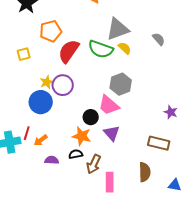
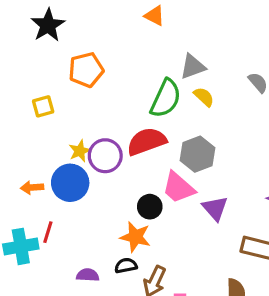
gray triangle: (118, 29) -> (193, 67), size x0.7
green semicircle: (101, 49) -> (166, 98), turned -85
red semicircle: (69, 51) -> (147, 141), moved, turned 35
purple triangle: (112, 133) -> (215, 208), moved
orange arrow: (41, 140) -> (32, 188), moved, turned 32

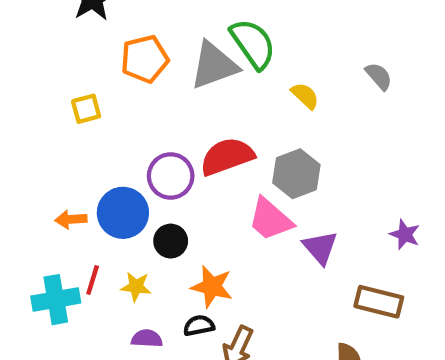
gray triangle: (193, 67) -> (214, 65), moved, size x1.4
green semicircle: (166, 98) -> (253, 44), moved, turned -60
yellow star: (80, 151) -> (136, 287), moved, turned 30
black circle: (150, 207) -> (171, 241), moved

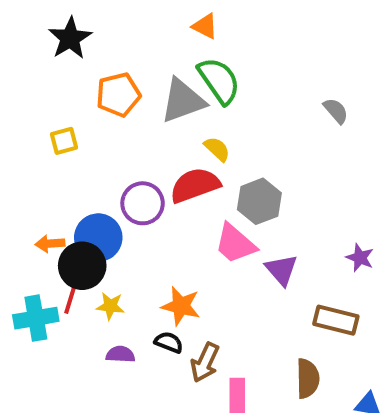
yellow semicircle: (305, 96) -> (217, 149), moved
black circle: (171, 241) -> (82, 266), moved, size x1.5
black semicircle: (199, 326) -> (169, 342), turned 32

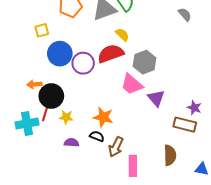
blue circle: (98, 238) -> (60, 54), moved
purple star: (360, 258) -> (194, 108), moved

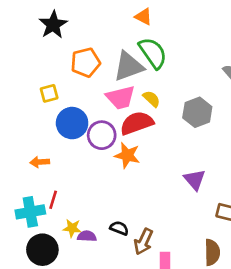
gray hexagon: (145, 62) -> (197, 112), moved
pink trapezoid: (132, 84) -> (121, 97), moved, turned -55
black circle: (51, 96) -> (42, 250), moved
yellow star: (66, 117) -> (72, 228), moved
orange star: (103, 117) -> (127, 155), moved

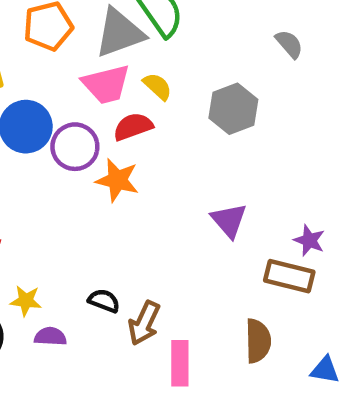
red semicircle: (137, 123) -> (133, 127), size x0.7
purple semicircle: (87, 236) -> (50, 336), moved

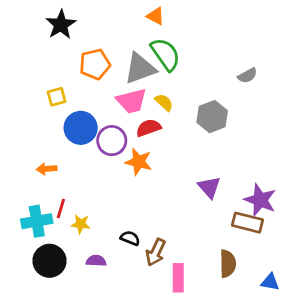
gray semicircle: (289, 44) -> (247, 76), turned 102
purple star: (309, 240) -> (260, 200), size x1.6
yellow star: (26, 301) -> (81, 224), moved

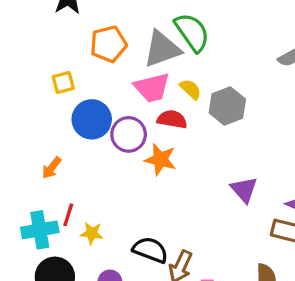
gray hexagon: (212, 117) -> (227, 106), moved
red semicircle: (148, 128) -> (172, 119), turned 30
orange arrow: (47, 169) -> (52, 168), turned -48
black semicircle: (130, 238) -> (150, 250), size x1.5

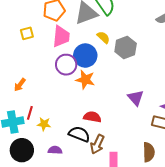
pink trapezoid: (152, 88) -> (61, 36), moved, turned -70
blue circle: (92, 119) -> (85, 56), moved
red semicircle: (172, 119) -> (92, 117), moved

